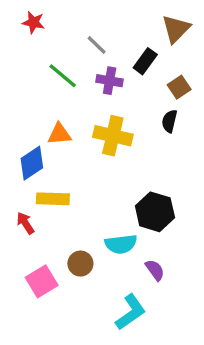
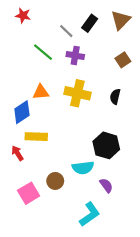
black rectangle: (145, 61) -> (90, 23), moved
black semicircle: (169, 121) -> (115, 97), moved

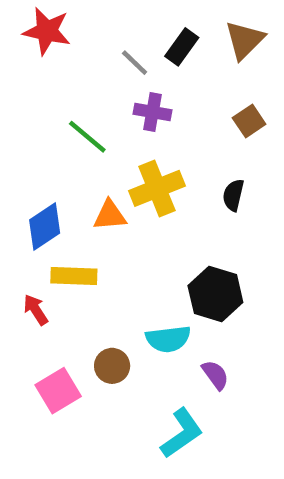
red star: (23, 16) -> (47, 31), size x1.5
green line: (43, 52) -> (87, 137), moved
orange triangle: (41, 92) -> (110, 215), moved
yellow cross: (77, 93) -> (157, 188), turned -35

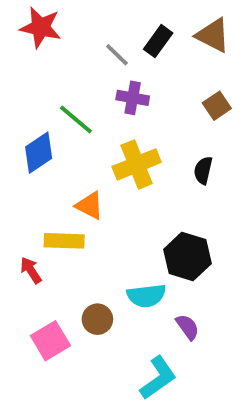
brown triangle: (245, 40) -> (213, 35), turned -48
orange triangle: (110, 215) -> (90, 206), moved, turned 32
blue diamond: (45, 227) -> (39, 153), moved

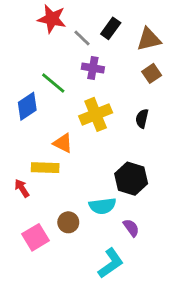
red star: (41, 27) -> (52, 19), moved
brown triangle: (213, 35) -> (149, 39), moved, turned -40

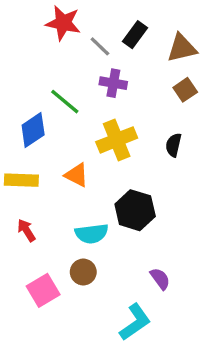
yellow rectangle: (45, 168) -> (21, 180), moved
black hexagon: (131, 179) -> (135, 210), moved
cyan semicircle: (102, 206) -> (92, 234), moved

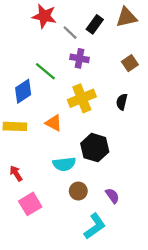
brown triangle: (182, 48) -> (126, 17), moved
red arrow: (26, 230) -> (16, 173), moved
brown circle: (83, 272) -> (78, 191), moved

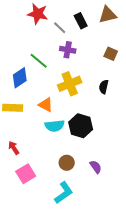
black rectangle: (95, 24) -> (81, 21), turned -63
brown square: (130, 63) -> (111, 54), turned -32
cyan semicircle: (64, 164) -> (55, 126), moved
cyan L-shape: (95, 226) -> (64, 193), moved

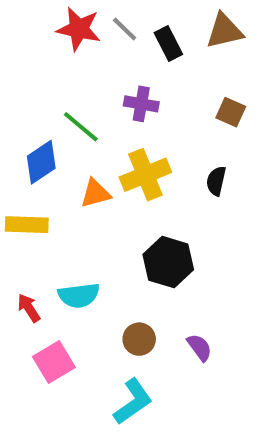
gray line: (60, 28) -> (125, 29), moved
orange triangle: (46, 105) -> (95, 193), moved, turned -42
cyan semicircle: (55, 126) -> (79, 295), moved

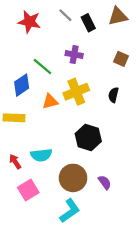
red star: (79, 29) -> (29, 22), moved
brown circle: (139, 339) -> (73, 178), size x1.6

